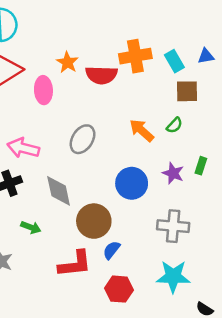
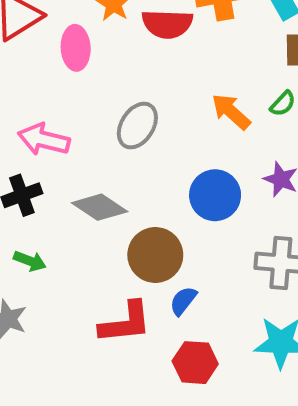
gray diamond: (59, 191) -> (100, 207), turned -44
green arrow: (31, 227) -> (30, 261), moved

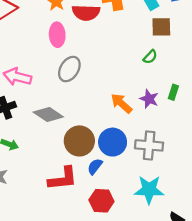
pink ellipse: (76, 48) -> (57, 35), moved
orange arrow: (231, 112) -> (121, 103), moved
blue circle: (215, 195) -> (113, 142), moved

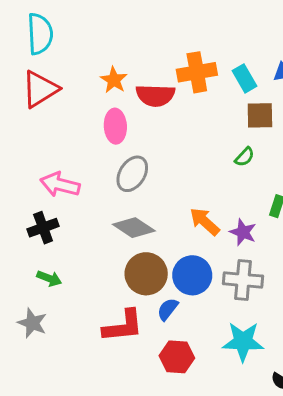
purple star: (149, 99) -> (243, 232), moved
gray diamond: (48, 114) -> (134, 228), moved

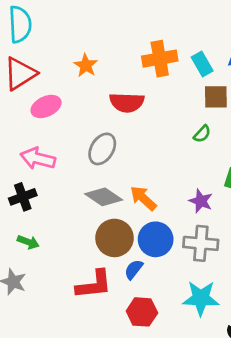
red semicircle: (155, 95) -> (127, 102), moved
pink ellipse: (115, 126) -> (46, 106), moved, turned 68
orange arrow: (205, 221) -> (143, 198), moved

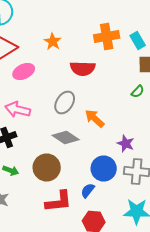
orange arrow: (143, 198) -> (95, 118), moved
purple star: (201, 201) -> (126, 144), moved
brown circle: (115, 238) -> (47, 168), moved

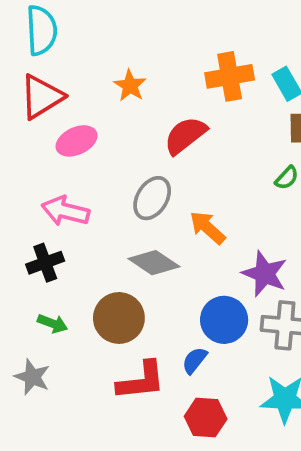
red semicircle: (83, 68) -> (185, 135), turned 140
purple star: (126, 144) -> (265, 274), size x1.4

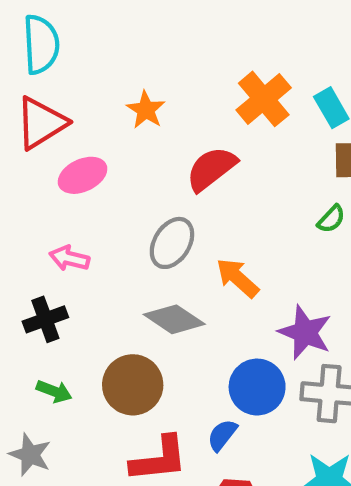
orange cross: (230, 76) -> (264, 99), turned -30
pink arrow: (65, 211) -> (69, 258), size x0.7

